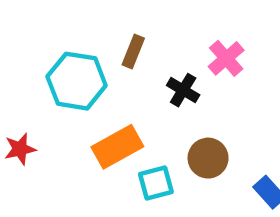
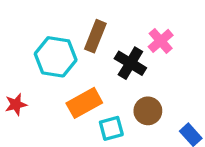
brown rectangle: (133, 52) -> (95, 36), size x1.4
black cross: (183, 90) -> (130, 63), size x1.4

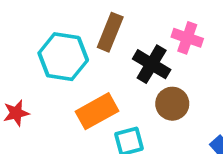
pink cross: (161, 41) -> (187, 38), turned -30
brown circle: (148, 111) -> (172, 104), moved

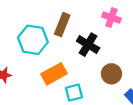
pink cross: (187, 38) -> (111, 18), moved
brown circle: (172, 104) -> (111, 74), moved

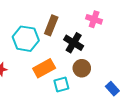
brown circle: (111, 74) -> (82, 68), moved

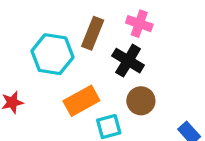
pink cross: (94, 19) -> (139, 24), moved

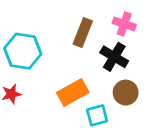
cyan hexagon: (52, 54) -> (23, 51), moved

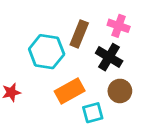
cyan hexagon: (23, 51) -> (47, 52), moved

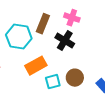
brown circle: (120, 91) -> (75, 78), moved

